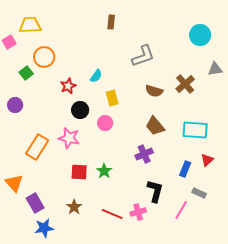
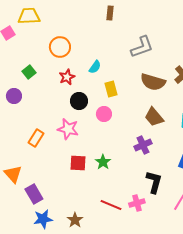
orange circle: (44, 57) -> (60, 47), moved
green square: (26, 73) -> (29, 72), moved
brown semicircle: (154, 91) -> (153, 82), size x1.4
orange rectangle: (37, 147) -> (36, 138), size x0.7
brown star: (74, 207) -> (75, 220), moved

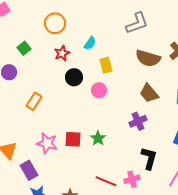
pink star: (68, 129) -> (47, 143), moved
orange rectangle: (36, 138) -> (34, 101), moved

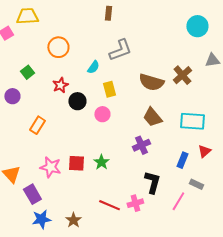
gray L-shape: (137, 23) -> (120, 50), moved
red star: (62, 53) -> (60, 85), moved

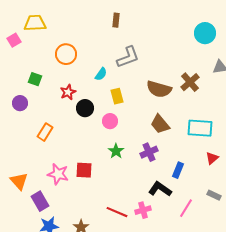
green square: (27, 72) -> (35, 79), turned -32
blue rectangle: (182, 160) -> (178, 170), moved
green star: (101, 162) -> (116, 151), moved
black L-shape: (152, 182) -> (160, 189), turned -70
gray rectangle: (196, 184) -> (214, 195), moved

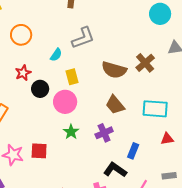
pink circle: (110, 121) -> (65, 102), size x1.5
red triangle: (212, 158) -> (167, 139), turned 32
gray rectangle: (214, 195) -> (169, 176), turned -32

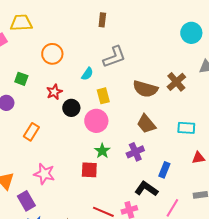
cyan rectangle: (155, 109) -> (186, 128), size x0.7
red square: (39, 151) -> (89, 170), moved

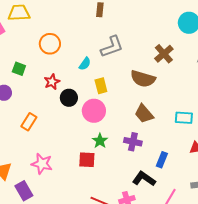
brown cross: (176, 82) -> (164, 54), moved
purple cross: (135, 152) -> (133, 142), turned 36

